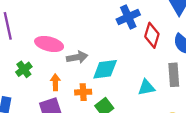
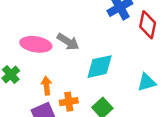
gray arrow: (77, 57) -> (68, 42), moved, turned 48
orange cross: (83, 92) -> (69, 102), moved

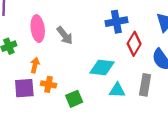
pink ellipse: (36, 44) -> (38, 29), turned 55
cyan diamond: (100, 67) -> (102, 68), moved

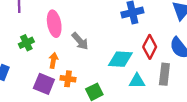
gray arrow: (65, 35) -> (80, 41), moved
red diamond: (134, 44) -> (150, 47), moved
purple square: (24, 88) -> (44, 84), turned 30

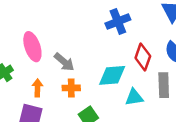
orange cross: (68, 79) -> (71, 88), moved

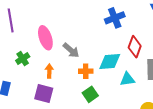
orange cross: (71, 88) -> (86, 71), moved

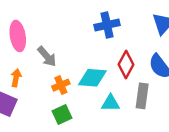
orange cross: (86, 71) -> (61, 85), turned -32

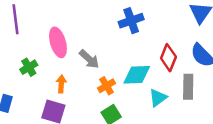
blue cross: (107, 25) -> (131, 21), moved
cyan triangle: (111, 103) -> (158, 98), turned -30

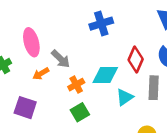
orange arrow: (61, 84) -> (41, 74), moved, turned -126

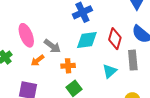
cyan diamond: (105, 75) -> (87, 40), moved
orange cross: (76, 85) -> (68, 66), turned 32

